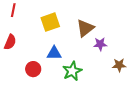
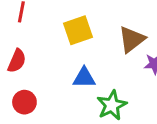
red circle: (33, 69) -> (24, 102), moved

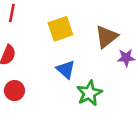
blue triangle: (84, 78) -> (66, 70), turned 42

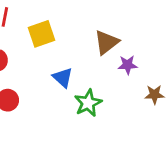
yellow square: (60, 29) -> (42, 34), moved

